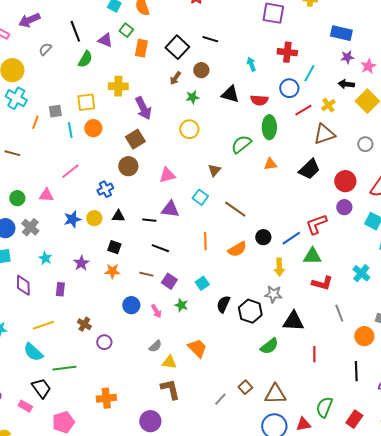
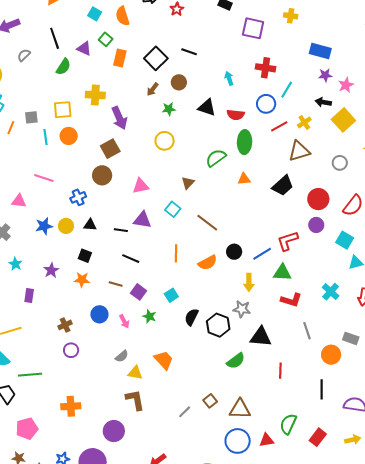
pink line: (70, 171) -> (44, 178), turned 54
brown cross: (84, 324) -> (65, 325), moved, turned 32

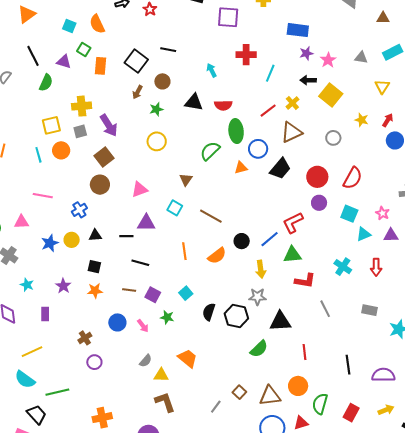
blue circle: (266, 104) -> (258, 149), moved
gray square: (31, 117) -> (80, 131), moved
orange circle: (331, 355) -> (298, 386), moved

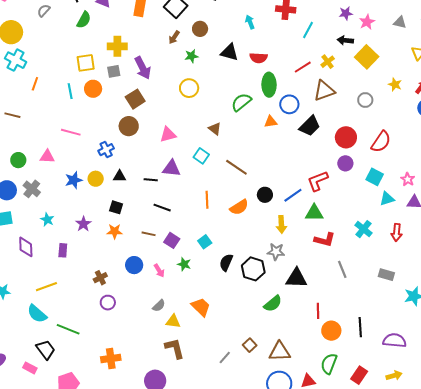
brown triangle: (186, 180) -> (215, 129), turned -32
orange circle: (298, 386) -> (331, 331), moved
green line: (57, 392) -> (68, 329), turned 30

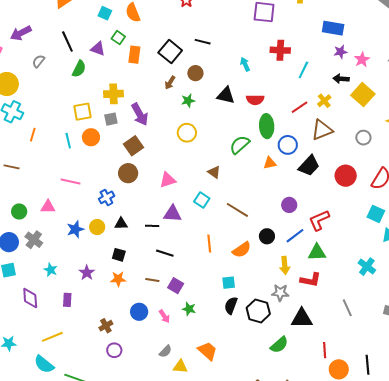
purple circle: (345, 163) -> (289, 205), moved
red L-shape: (325, 240) -> (311, 280), moved
cyan square: (205, 242) -> (229, 283), moved, turned 32

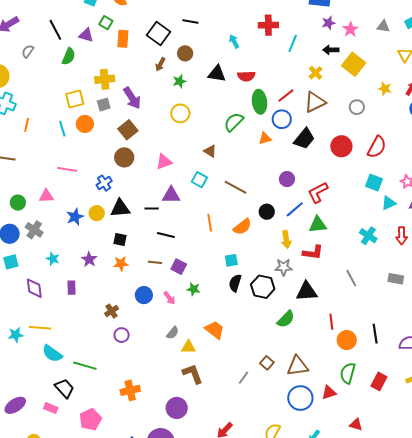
red line: (300, 107) -> (286, 96), moved
black triangle: (121, 224) -> (120, 208), size x1.5
yellow line: (52, 337) -> (40, 328), moved, turned 30

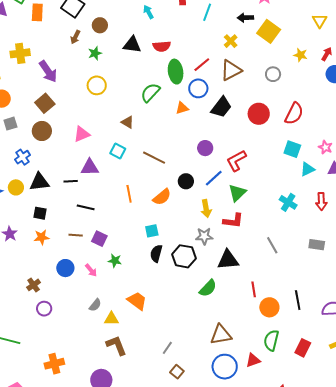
gray square: (104, 105) -> (10, 124), moved
green triangle: (318, 225) -> (237, 193), turned -36
brown square: (267, 363) -> (177, 372), moved

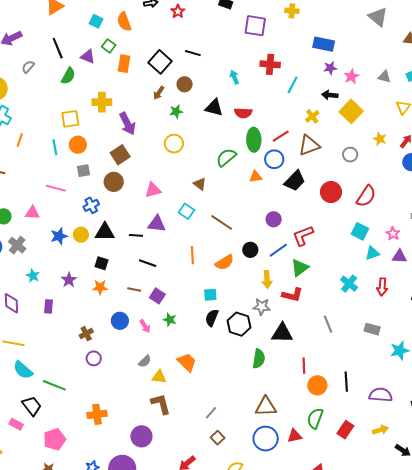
green semicircle: (208, 288) -> (259, 359), turned -42

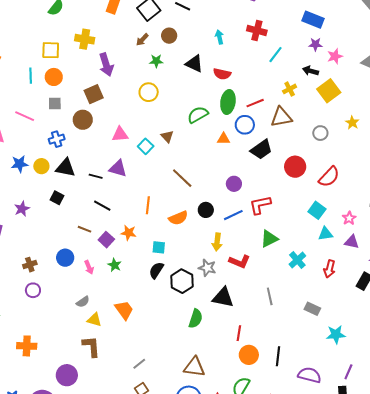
cyan square: (186, 211) -> (146, 146), moved
green triangle: (300, 268) -> (269, 239), moved
orange star: (100, 287) -> (129, 233), moved

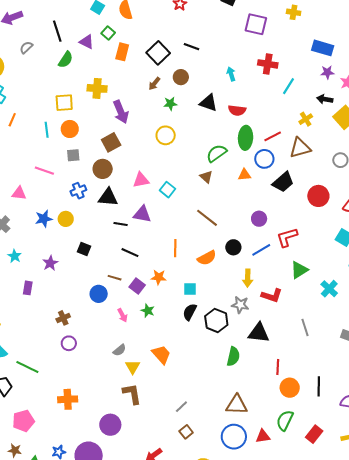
brown triangle: (167, 136) -> (206, 177), moved
black triangle: (65, 168) -> (108, 197), moved
blue circle: (65, 258) -> (99, 294), moved
yellow triangle: (94, 320) -> (133, 367), turned 49

